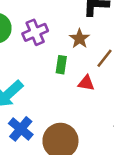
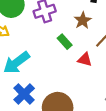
green rectangle: (61, 65) -> (65, 42), turned -56

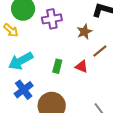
green rectangle: (65, 42) -> (57, 66), moved, turned 48

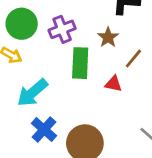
green rectangle: (57, 66) -> (80, 63), moved, size x1.6

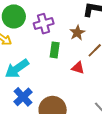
green rectangle: (80, 63) -> (55, 50), size x0.7

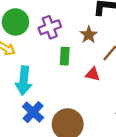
cyan arrow: (17, 69) -> (24, 81), turned -45

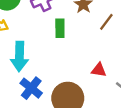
red triangle: (93, 74) -> (99, 70), moved

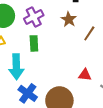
green rectangle: (60, 28) -> (34, 43), moved

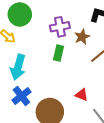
purple cross: (34, 17) -> (60, 27), moved
green rectangle: (34, 43) -> (59, 53), moved

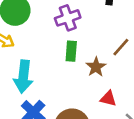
brown star: (82, 37) -> (96, 67), moved

